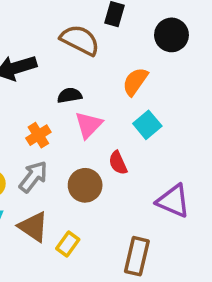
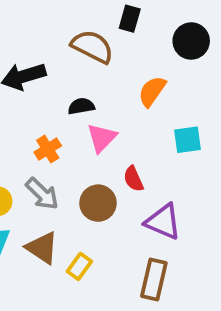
cyan square: (147, 125) -> (187, 140), moved, turned 32
gray arrow: (33, 177) -> (42, 194), turned 96
purple triangle: (173, 201) -> (163, 222), moved

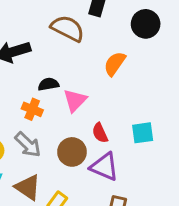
black semicircle: (81, 106) -> (48, 84), moved
cyan square: (187, 140) -> (143, 133), moved
orange cross: (48, 149) -> (32, 109), turned -36
purple triangle: (163, 222) -> (104, 167), moved

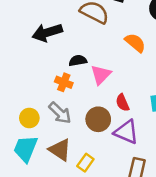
orange semicircle: (115, 64) -> (135, 43), turned 95

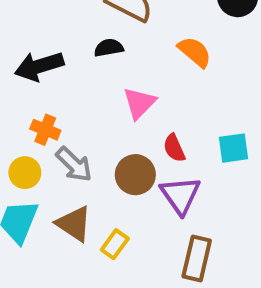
black arrow: (47, 33) -> (39, 66), moved
black semicircle: (78, 61) -> (109, 48), moved
orange cross: (64, 82) -> (45, 130), moved
purple triangle: (126, 132) -> (180, 195), turned 32

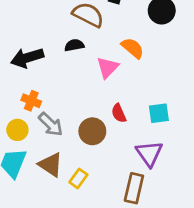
pink triangle: (139, 103) -> (108, 67), moved
purple triangle: (180, 195) -> (149, 153), moved

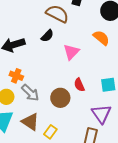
black semicircle: (74, 45) -> (47, 36), turned 144
orange semicircle: (133, 48) -> (101, 38), moved

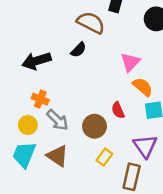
orange semicircle: (101, 38) -> (143, 87), moved
pink triangle: (71, 52) -> (130, 62), moved
yellow rectangle: (50, 132) -> (104, 157), moved

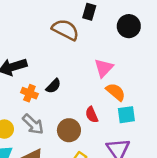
black semicircle: (78, 50) -> (53, 86), moved
orange cross: (40, 99) -> (29, 93), moved

